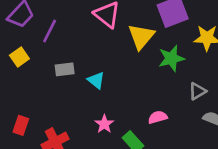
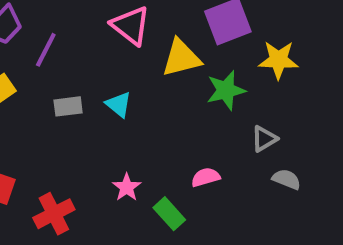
yellow triangle: (141, 36) -> (181, 58), turned 36
cyan triangle: (96, 80) -> (119, 104), moved

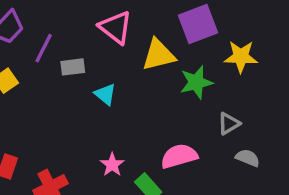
gray rectangle: (68, 106) -> (73, 67), moved
pink semicircle: (206, 177) -> (179, 156), size x1.5

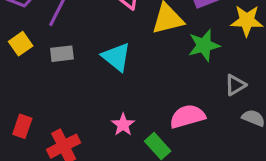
gray rectangle: (73, 67) -> (62, 54), moved
cyan triangle: (105, 94) -> (116, 57), size x1.4

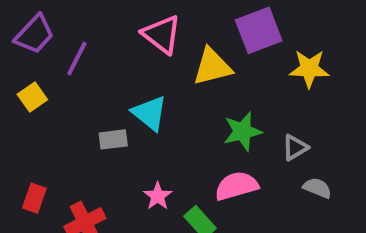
green star: (204, 45) -> (243, 131), moved
gray rectangle: (62, 54) -> (113, 139), moved

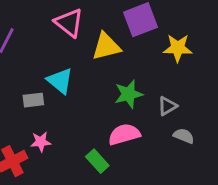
pink star: (158, 196) -> (41, 142), moved, turned 30

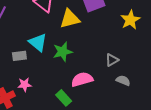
yellow star: (178, 48) -> (130, 20), moved, turned -30
green star: (129, 94) -> (63, 52), moved

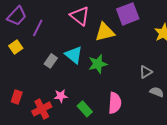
gray rectangle: (19, 56) -> (51, 61), moved, turned -48
pink semicircle: (82, 79) -> (115, 103), moved, turned 110
green rectangle: (64, 98) -> (85, 109), moved

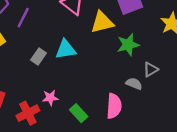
cyan triangle: (74, 55) -> (66, 49), turned -48
green star: (98, 64) -> (128, 45), moved
gray semicircle: (157, 92) -> (134, 84), moved

